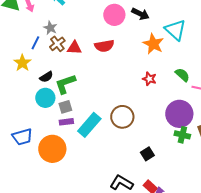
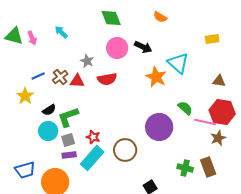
gray star: (50, 28) -> (87, 61), moved
blue line: (35, 43) -> (38, 76), turned 40
red star: (149, 79) -> (93, 137), moved
purple circle: (179, 114) -> (159, 127), moved

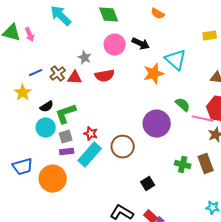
cyan arrow: (61, 32) -> (61, 16), moved, size x1.6
orange star: (156, 77) -> (154, 74), turned 30

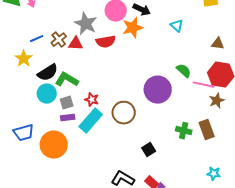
gray star: (85, 58) -> (86, 24), size x1.6
cyan triangle: (176, 60) -> (177, 26), size x0.6
orange star: (154, 74) -> (133, 28), moved
black semicircle: (47, 107) -> (48, 73), size x1.5
green L-shape: (66, 114) -> (67, 80), turned 50

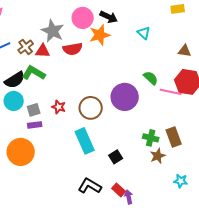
green L-shape: (67, 80) -> (34, 73), moved
brown star: (217, 101) -> (158, 156), moved
brown circle: (124, 113) -> (91, 108), moved
cyan rectangle: (91, 121) -> (85, 141), moved, turned -65

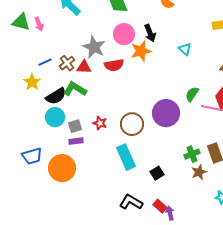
black arrow: (109, 17) -> (150, 33), turned 42
green semicircle: (151, 78) -> (192, 94), turned -98
green cross: (151, 138) -> (192, 154), turned -35

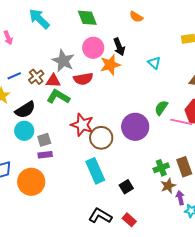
green L-shape: (75, 89) -> (58, 97), moved
red star: (100, 123) -> (82, 125), moved, size x1.6
purple arrow: (170, 213) -> (180, 198), moved

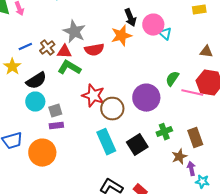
pink circle: (93, 48) -> (153, 25), moved
green cross: (161, 168) -> (164, 132), moved
black square: (126, 187) -> (137, 145), moved, size x1.5

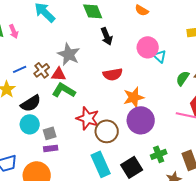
black arrow: (130, 18) -> (107, 36), moved
orange star: (121, 36) -> (134, 97), moved
red semicircle: (94, 50) -> (113, 74), moved
green semicircle: (172, 79) -> (183, 78), moved

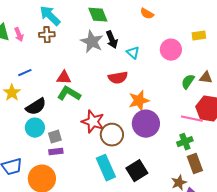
pink circle: (148, 47) -> (171, 50), moved
gray star: (69, 54) -> (92, 42), moved
cyan triangle: (160, 56) -> (133, 53), moved
brown cross: (42, 70) -> (47, 35), moved, turned 35
green cross: (159, 154) -> (185, 142), moved

